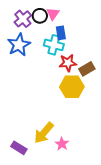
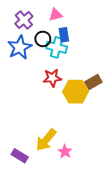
pink triangle: (53, 14) -> (55, 15), turned 40
black circle: (40, 16) -> (43, 39), moved
red star: (68, 63) -> (52, 78), moved
brown rectangle: (87, 69) -> (93, 82), moved

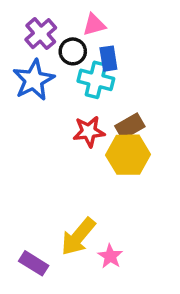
black circle: (43, 39) -> (73, 51), moved
brown rectangle: (93, 82) -> (130, 126), moved

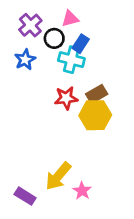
blue rectangle: (108, 59) -> (81, 44), turned 42
blue star: (34, 80) -> (25, 60), size x0.7

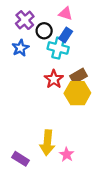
pink triangle: (70, 19) -> (66, 14), moved, turned 32
red star: (66, 98) -> (54, 79), turned -30
yellow arrow: (58, 176) -> (47, 143), turned -35

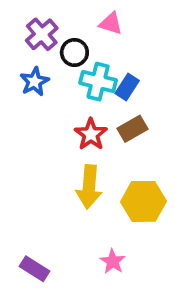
blue rectangle: (66, 35) -> (127, 87), moved
yellow hexagon: (77, 93) -> (143, 201), moved
yellow arrow: (47, 143) -> (89, 187), moved

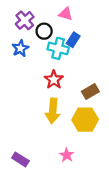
blue rectangle: (127, 87) -> (73, 40), moved
brown rectangle: (133, 129) -> (90, 92), moved

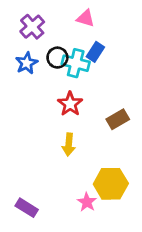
black circle: (44, 31) -> (57, 58), moved
yellow arrow: (53, 111) -> (69, 145), size x0.7
yellow hexagon: (85, 120) -> (111, 184), moved

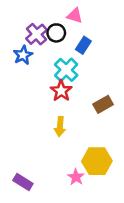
purple cross: (32, 27) -> (37, 34), moved
black circle: (57, 58) -> (56, 33), moved
cyan cross: (76, 63) -> (66, 70), moved, turned 30

